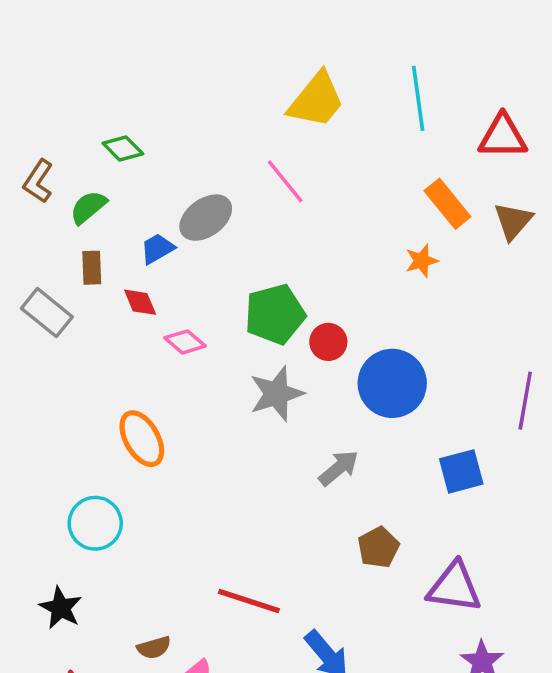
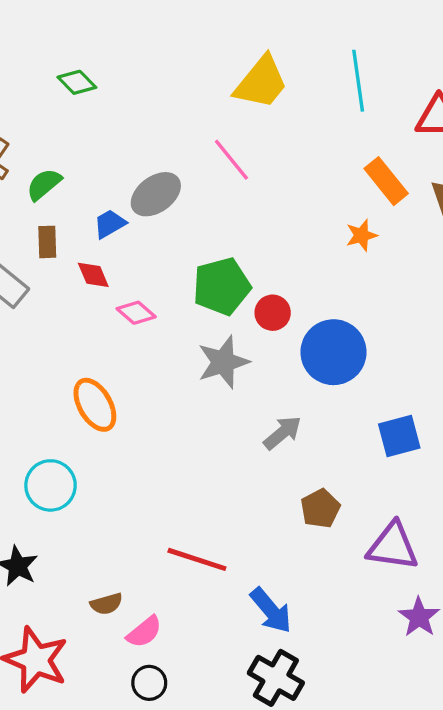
green diamond: (123, 149) -> (77, 82), moved

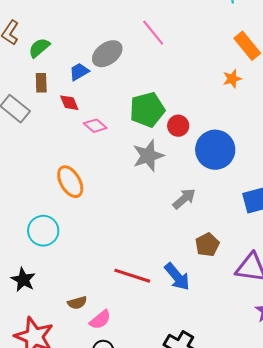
blue arrow: (271, 610) -> (177, 277), moved

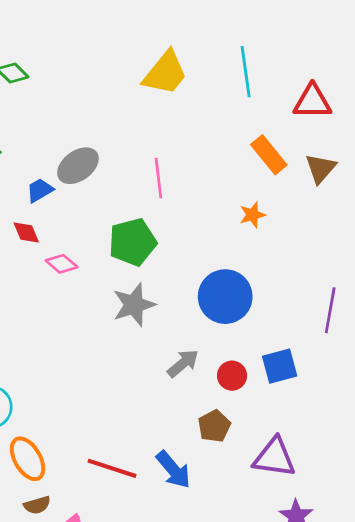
pink line: (153, 33) -> (158, 178), moved, turned 32
orange star: (232, 79) -> (252, 215), moved
red circle: (178, 126) -> (232, 376), moved
orange ellipse: (70, 182) -> (28, 459), moved

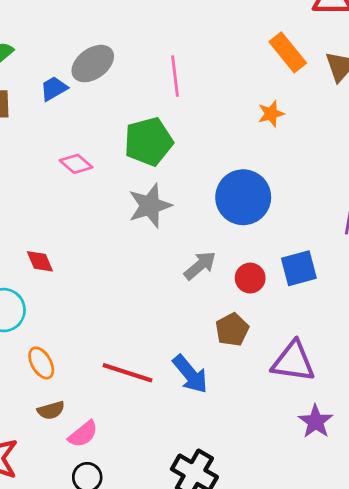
red diamond: (26, 232) -> (40, 261), moved
orange ellipse: (28, 459) -> (41, 363), size x0.7

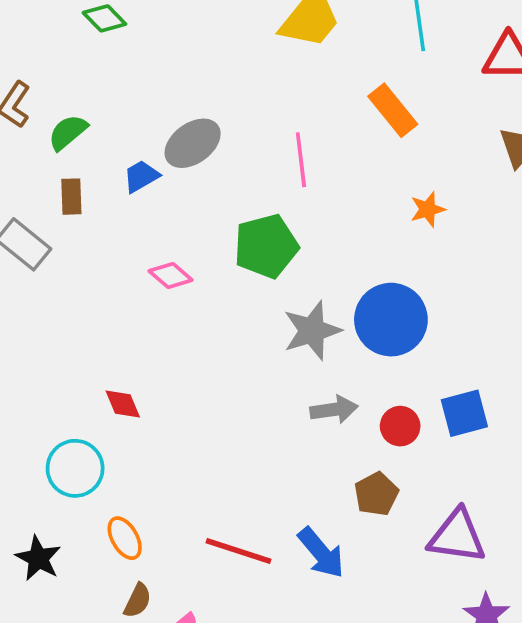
orange rectangle: (288, 52) -> (393, 110), moved
gray star: (150, 206) -> (312, 331), moved
gray arrow: (200, 265) -> (334, 410), turned 32
brown semicircle: (51, 410) -> (137, 601), turned -48

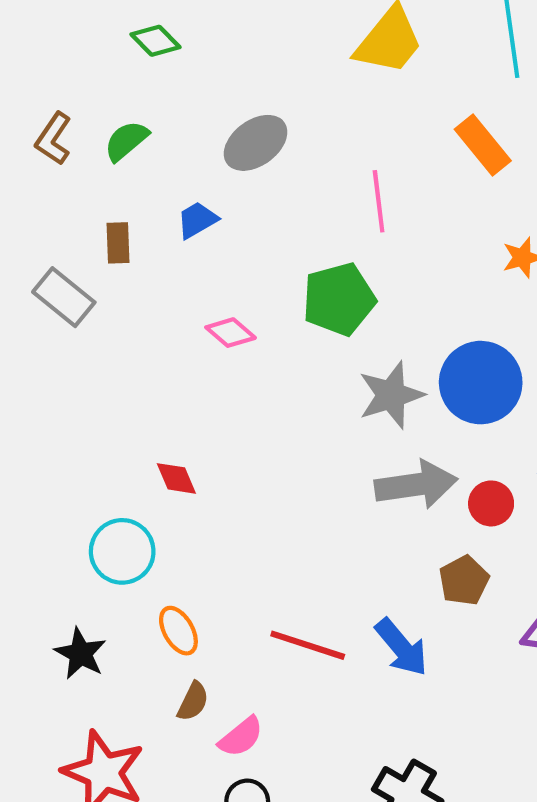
green semicircle: (68, 132) -> (126, 141), moved
gray ellipse: (193, 143) -> (256, 143), moved
gray arrow: (334, 410) -> (416, 485), size x1.5

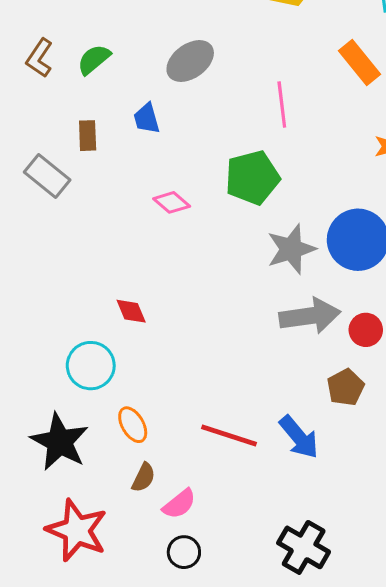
blue trapezoid: (197, 220) -> (147, 119), turned -76
black star: (80, 654) -> (60, 442), size x1.5

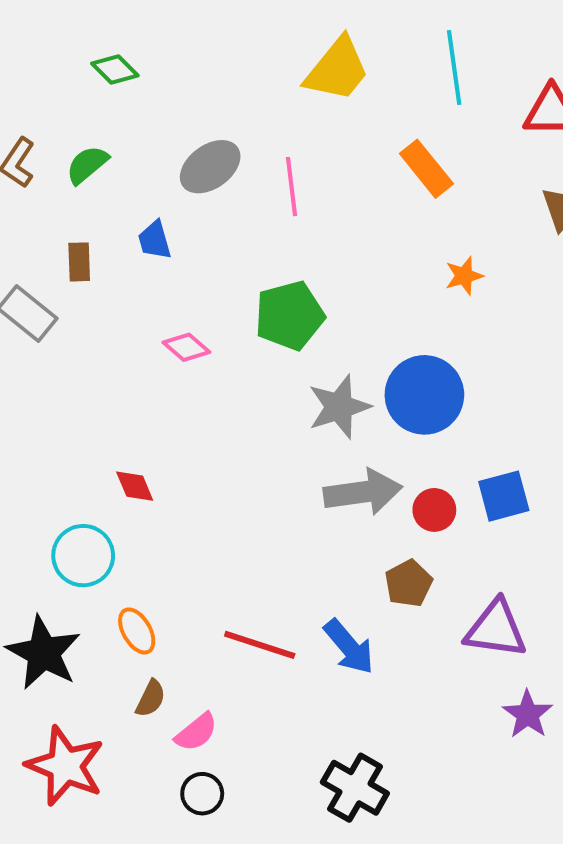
pink line: (282, 105) -> (291, 187), moved

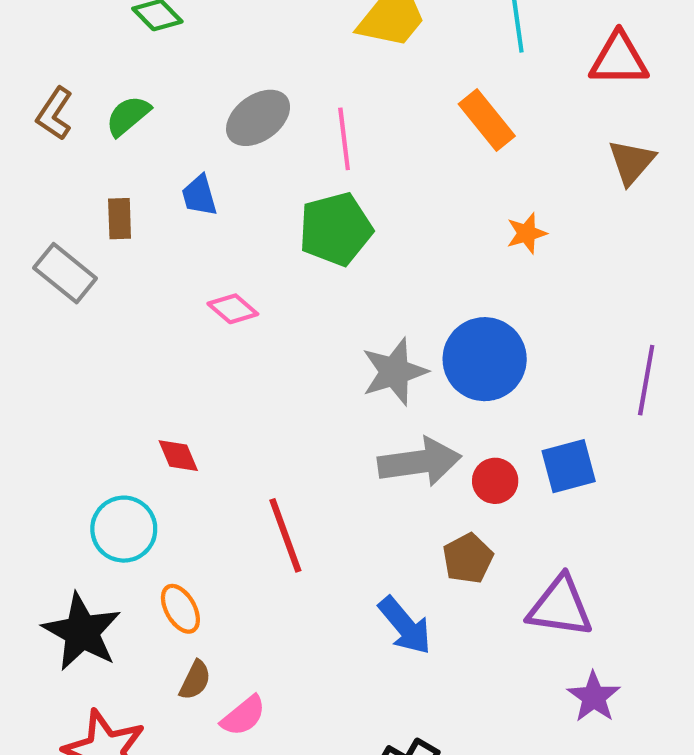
green pentagon: (289, 316) -> (336, 229), moved
red line: (260, 645) -> (285, 535), moved, turned 52

